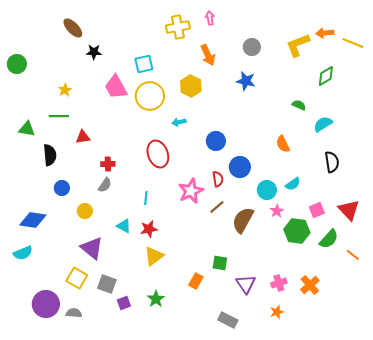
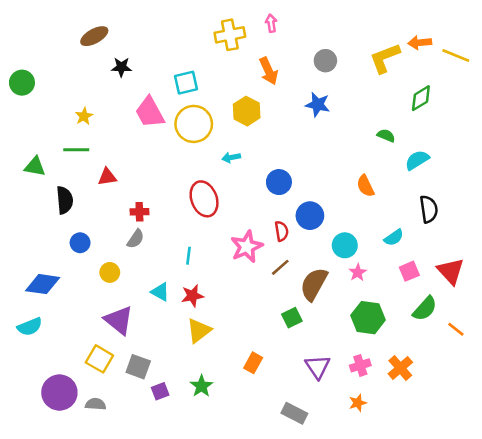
brown ellipse: (73, 28) -> (94, 36), turned -75
cyan semicircle: (293, 184) -> (394, 238), moved
green hexagon: (297, 231) -> (368, 318), moved
green square: (220, 263) -> (292, 318), moved, turned -35

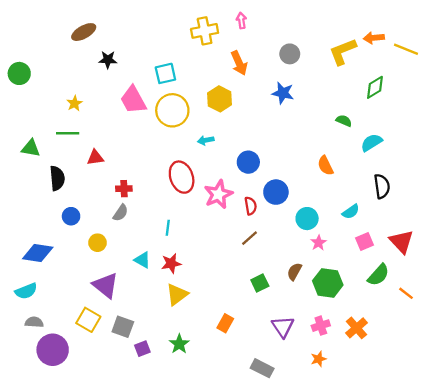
pink star: (247, 247) -> (218, 194), moved
brown semicircle: (314, 284) -> (294, 271), moved, size x0.6
gray semicircle: (96, 404) -> (34, 322), moved

